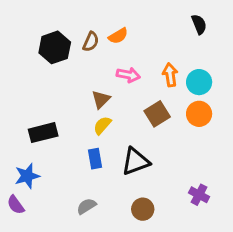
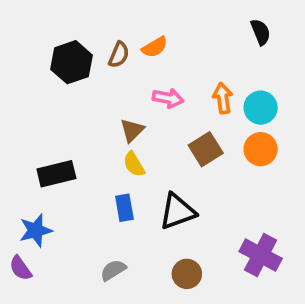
yellow semicircle: (102, 125) -> (134, 164), turned -72
purple cross: (199, 195) -> (261, 255), size x1.5

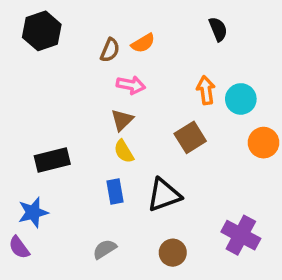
black semicircle: (261, 32) -> (218, 29), moved
black hexagon: (72, 62) -> (42, 31), moved
pink arrow: (168, 98) -> (131, 85), moved
orange circle: (261, 149) -> (264, 143), moved

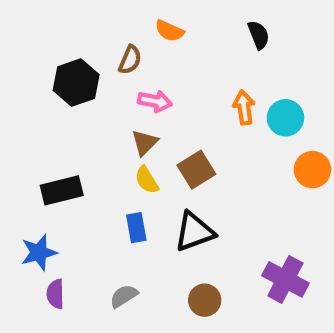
black hexagon: (42, 31) -> (76, 83), moved
orange semicircle: (143, 43) -> (169, 31), moved, turned 55
brown square: (190, 137) -> (196, 170), moved
purple semicircle: (19, 247) -> (55, 294), moved, turned 35

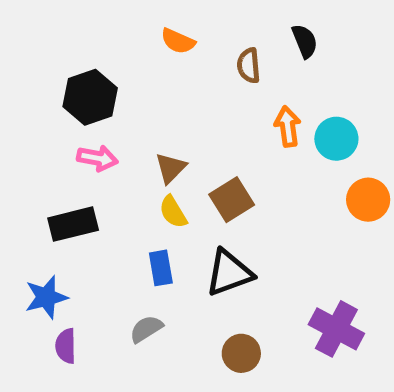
orange semicircle: (169, 31) -> (178, 41), moved
brown semicircle: (130, 60) -> (249, 66), moved, turned 152
pink arrow: (155, 101) -> (97, 158), moved
gray semicircle: (124, 296) -> (146, 329), moved

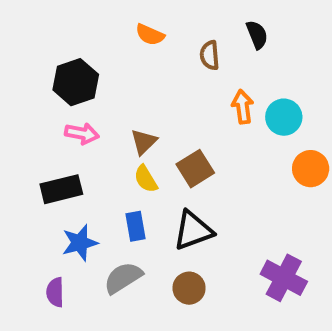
blue star: (46, 297) -> (80, 243), moved
gray semicircle: (146, 329) -> (123, 278), size x1.4
brown circle: (241, 353) -> (189, 288), moved

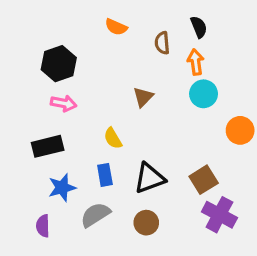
orange arrow: (243, 107) -> (196, 62), moved
cyan circle: (284, 117) -> (204, 94), moved
brown triangle: (144, 142) -> (143, 97), moved
brown square: (195, 169) -> (204, 180), moved

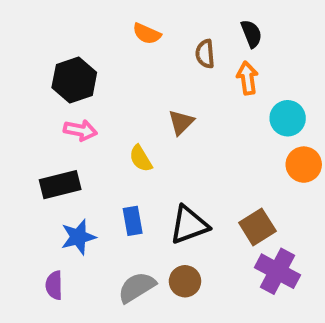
cyan circle: (204, 94) -> (288, 118), moved
yellow semicircle: (113, 138) -> (141, 158), moved
gray semicircle: (95, 215) -> (137, 287), moved

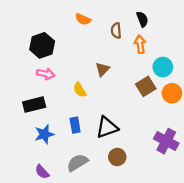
brown square: (257, 227) -> (146, 86), moved
purple cross: (278, 271) -> (166, 141), moved
brown circle: (185, 281) -> (117, 157), moved
purple semicircle: (54, 285) -> (42, 172), moved, turned -42

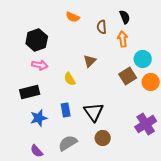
black triangle: (107, 127) -> (94, 112), turned -45
purple cross: (166, 141) -> (146, 124), turned 30

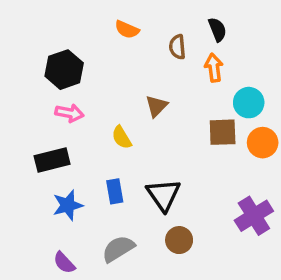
brown square: (128, 76) -> (223, 132), turned 30

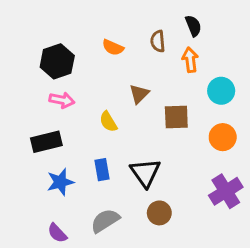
orange semicircle: (127, 29) -> (113, 47), moved
brown square: (223, 132) -> (176, 117), moved
orange circle: (263, 143) -> (223, 137), moved

